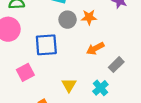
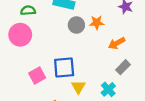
blue square: (46, 45) -> (64, 68), moved
orange arrow: (95, 48) -> (117, 43), moved

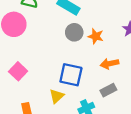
blue square: (64, 68) -> (71, 75), moved
pink square: (37, 75) -> (18, 71), turned -35

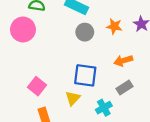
orange star: (96, 36) -> (114, 26), moved
pink square: (18, 71) -> (37, 86), moved

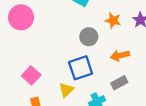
gray circle: (85, 32) -> (89, 37), moved
blue square: (85, 75) -> (81, 68), turned -30

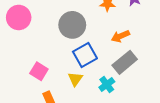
gray circle: (89, 37) -> (72, 25), moved, size x1.5
gray rectangle: (119, 83) -> (125, 62), size x1.5

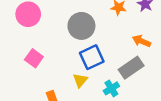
orange arrow: (120, 36) -> (142, 41), moved, turned 42
pink square: (39, 71) -> (34, 58), moved

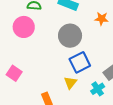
pink square: (34, 58) -> (14, 73), moved

